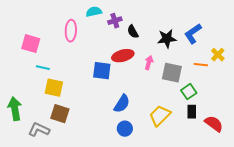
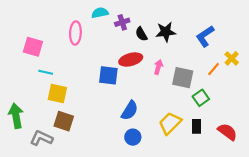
black star: (167, 39) -> (166, 32), moved
orange line: (201, 65) -> (214, 69), turned -56
black rectangle: (192, 112) -> (197, 126), moved

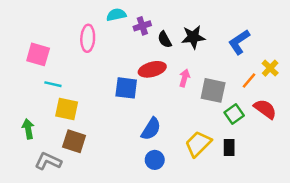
green arrow: (16, 116) -> (28, 129), moved, size x0.7
red semicircle: (227, 132) -> (265, 109), moved

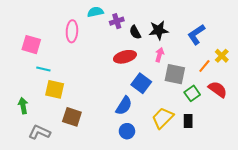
pink arrow: (184, 78) -> (160, 55), moved
blue square: (126, 88) -> (141, 83), moved, turned 30
brown square: (74, 141) -> (72, 117), moved

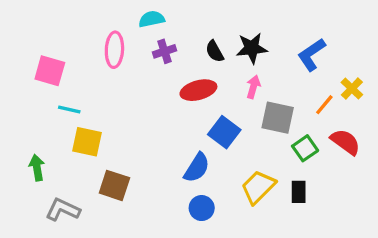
purple cross: (117, 21) -> (164, 51), moved

